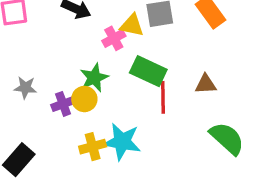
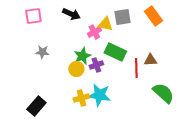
gray star: (25, 88) -> (42, 52), moved
red line: (163, 97) -> (136, 68), moved
purple cross: (63, 104) -> (96, 65), moved

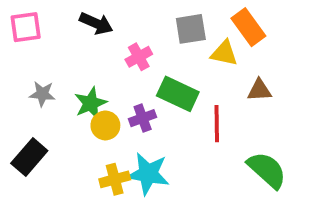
yellow triangle: (105, 24) -> (224, 53), moved
green star: (82, 56) -> (91, 103), moved
brown triangle: (150, 60) -> (259, 90), moved
black rectangle: (36, 106) -> (29, 157), moved

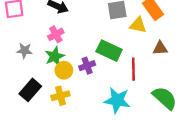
pink cross: (139, 57) -> (56, 34), moved
black rectangle: (29, 157) -> (30, 90), moved
cyan star: (148, 174) -> (117, 100), moved
yellow cross: (115, 179) -> (60, 96), moved

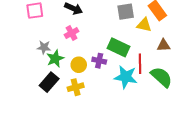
green star: (55, 56) -> (55, 59), moved
purple cross: (87, 66) -> (99, 61), turned 32
green semicircle: (165, 98) -> (161, 77), moved
cyan star: (117, 100) -> (126, 77), moved

